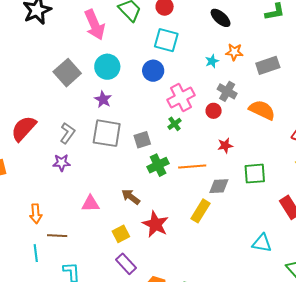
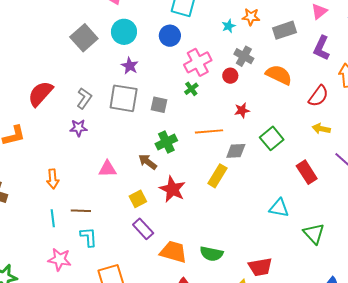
purple star: (103, 99) -> (130, 66), moved
gray square: (142, 140) -> (159, 105), turned 30
green cross: (158, 165) -> (166, 142), moved
green square: (255, 174) -> (272, 138), turned -35
brown line: (57, 236) -> (81, 211), moved

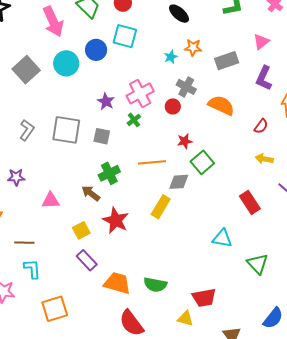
blue circle: (170, 36) -> (96, 50), moved
purple star: (130, 66) -> (106, 101), moved
red semicircle: (318, 96) -> (261, 126), size x0.7
purple star: (78, 128) -> (16, 177), moved
green square: (272, 138) -> (202, 162), moved

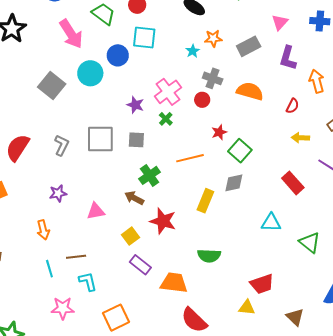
gray diamond: (179, 182) -> (234, 183), moved
green semicircle: (155, 285) -> (209, 256), moved

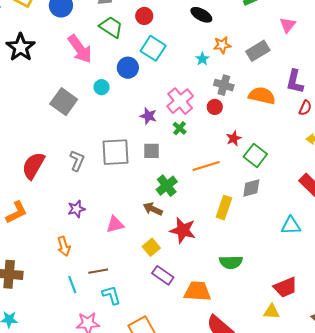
cyan square: (144, 38) -> (153, 48), turned 30
purple L-shape: (288, 58) -> (295, 82), moved
cyan circle: (90, 73) -> (102, 87), size x0.6

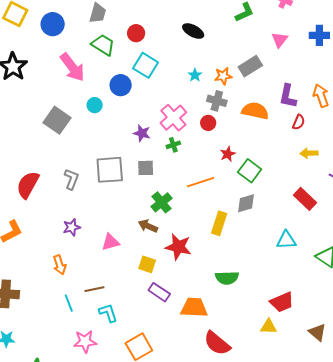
orange star: (222, 45) -> (223, 76), moved
green cross: (180, 128) -> (173, 145), turned 32
yellow square: (151, 247) -> (147, 264), turned -30

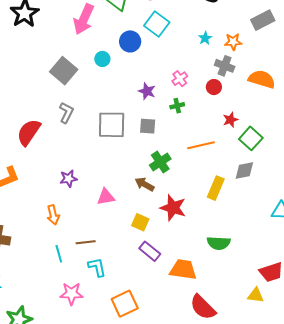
gray rectangle: (250, 66) -> (263, 20), moved
pink arrow: (72, 67) -> (84, 19), turned 56
pink cross: (173, 118) -> (180, 79), size x0.6
gray L-shape: (71, 179) -> (66, 113), moved

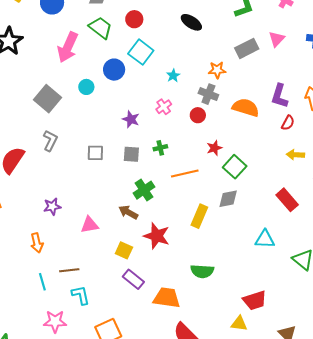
cyan star: (205, 38) -> (173, 76), moved
green cross: (177, 106) -> (160, 148), moved
gray square: (112, 125) -> (95, 153), size x0.6

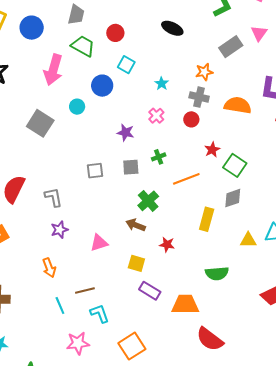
cyan square: (141, 52) -> (126, 65), size x0.7
gray L-shape: (50, 141) -> (54, 197), moved, turned -30
red star: (157, 236) -> (167, 245), size x0.6
yellow triangle: (239, 324) -> (248, 240), moved

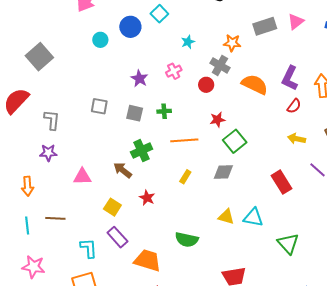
gray square: (40, 123) -> (39, 57), moved
yellow rectangle: (207, 219) -> (185, 177), moved, size x0.6
cyan L-shape: (100, 314) -> (89, 248), moved

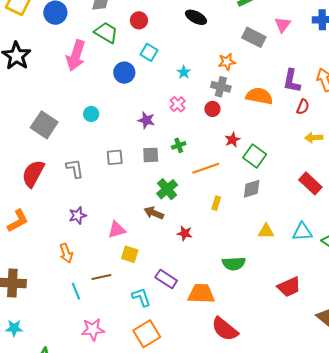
gray rectangle: (265, 26) -> (254, 37), turned 60
cyan circle: (100, 40) -> (91, 114), moved
gray L-shape: (52, 120) -> (75, 168), moved
yellow square: (112, 207) -> (130, 254), moved
cyan triangle: (253, 218) -> (302, 232), moved

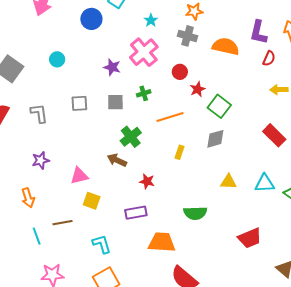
pink cross: (178, 104) -> (144, 52), size x1.8
red circle: (212, 109) -> (180, 72), moved
purple rectangle: (166, 279) -> (136, 213), moved, turned -45

